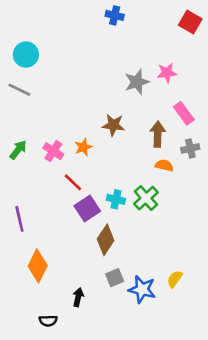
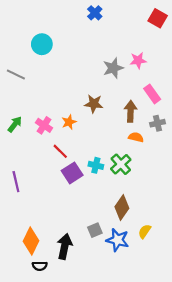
blue cross: (115, 15) -> (95, 13), turned 32
cyan circle: (26, 55) -> (42, 44), moved
brown diamond: (106, 240) -> (122, 208), moved
orange diamond: (38, 266) -> (31, 241), moved
black arrow: (78, 297) -> (65, 246), size x1.6

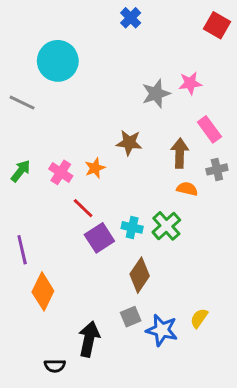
cyan circle: (42, 44) -> (58, 61), size x1.4
brown diamond: (122, 208) -> (140, 275), moved
orange diamond: (31, 241) -> (43, 291), moved

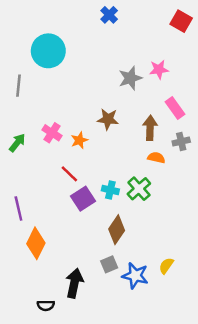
gray line: (22, 103) -> (18, 86), turned 70
pink cross: (61, 172) -> (52, 133), moved

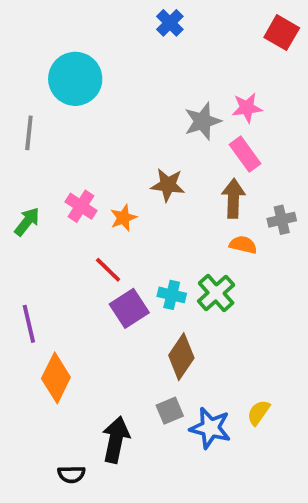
pink rectangle: (175, 108) -> (245, 154), moved

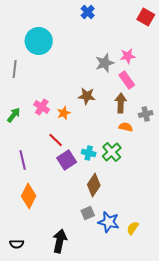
purple line: (29, 324) -> (23, 160), moved
yellow semicircle: (258, 413) -> (133, 228), moved
black arrow: (116, 440) -> (60, 241), moved
black semicircle: (71, 474) -> (17, 244), moved

